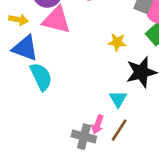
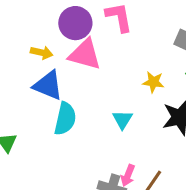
cyan semicircle: (41, 77) -> (65, 119), turned 36
cyan triangle: (118, 99) -> (122, 119), moved

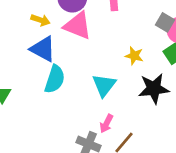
cyan triangle: (122, 119) -> (104, 85), size x1.4
pink arrow: (128, 175) -> (106, 124), moved

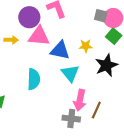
blue triangle: (43, 49) -> (60, 50), moved
pink arrow: (106, 124) -> (80, 100), size x1.5

